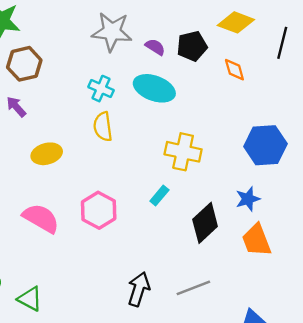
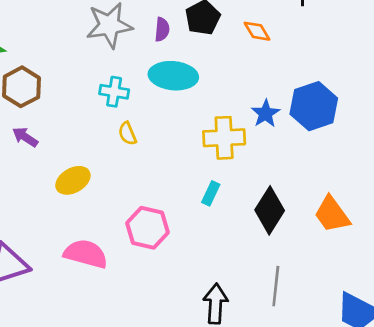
purple semicircle: (155, 47) -> (162, 29), turned 78
yellow semicircle: (103, 127) -> (127, 134), size x0.7
blue star: (248, 199) -> (266, 114), moved
gray line: (193, 288) -> (276, 286), turned -48

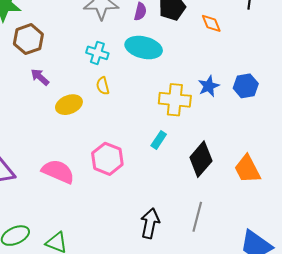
blue hexagon: (314, 106) -> (246, 86), size x0.7
purple arrow: (25, 137) -> (40, 77), moved
yellow ellipse: (73, 180) -> (69, 105), moved

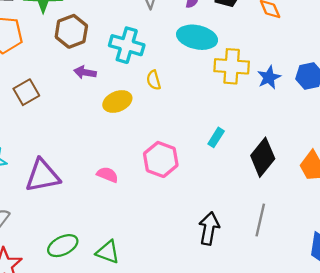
cyan cross: (97, 53) -> (127, 45), moved, size x1.4
purple arrow: (40, 77) -> (85, 72), turned -30
yellow cross: (175, 100) -> (232, 66), moved
pink semicircle: (58, 172) -> (107, 175), size x0.6

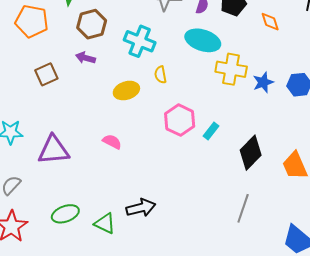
purple arrow: (85, 72) -> (85, 58), moved
pink hexagon: (161, 159) -> (180, 120), moved
pink semicircle: (107, 175) -> (112, 142), moved
black arrow: (209, 228) -> (141, 208), moved, turned 60

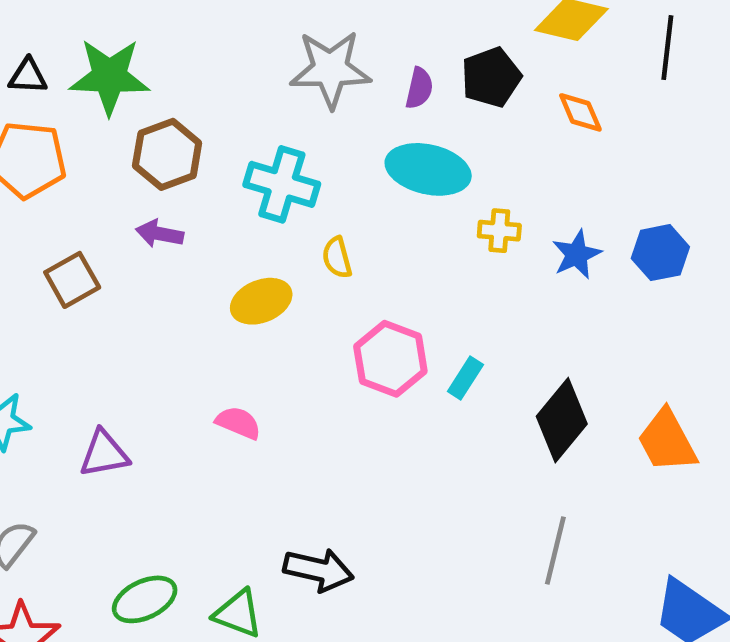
yellow cross: (231, 69) -> (499, 231), size x0.6
purple triangle: (53, 150) -> (104, 454), size x0.7
black arrow: (141, 208) -> (318, 570), turned 32

